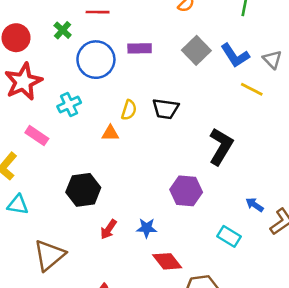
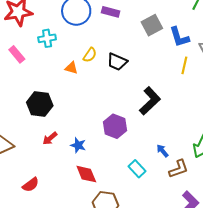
yellow line: (252, 89) -> (184, 65), turned 60

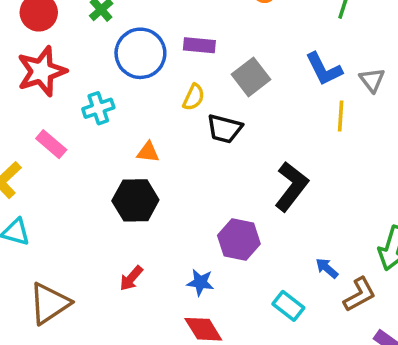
gray square: (152, 25) -> (251, 77), moved
yellow semicircle: (90, 55) -> (194, 97), moved
black hexagon: (40, 104) -> (135, 200), moved
blue star: (78, 145) -> (200, 282), moved

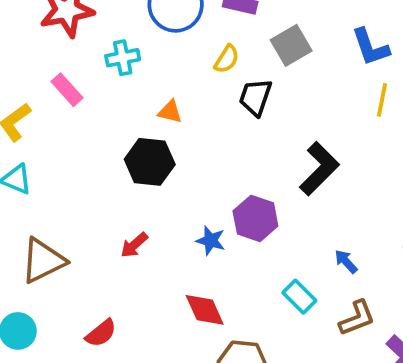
black trapezoid: (224, 129) -> (255, 97), turned 87
blue star: (200, 282) -> (211, 241), moved
brown L-shape: (360, 294) -> (357, 318), moved

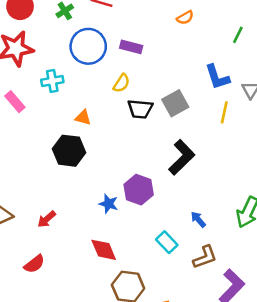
gray square: (291, 45) -> (175, 103), moved
black trapezoid: (255, 97) -> (140, 109), turned -105
red arrow: (134, 245) -> (47, 219), moved

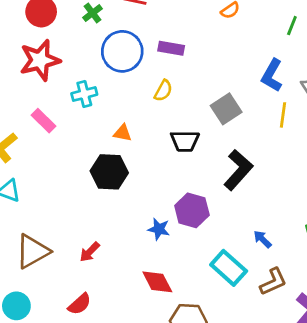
blue L-shape: (217, 77) -> (272, 75), turned 52
black trapezoid: (140, 109) -> (185, 141), moved
cyan rectangle: (167, 242) -> (229, 268), size x1.4

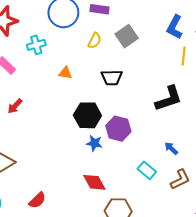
gray square: (226, 109) -> (127, 36), moved
black L-shape: (238, 170) -> (169, 99), moved, turned 32
black hexagon: (109, 172) -> (87, 115), moved
red arrow: (90, 252) -> (15, 106), moved
cyan rectangle: (229, 268) -> (147, 170), size x0.7

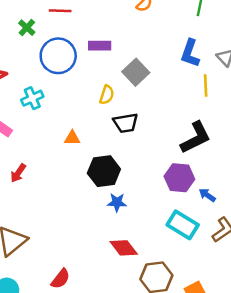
yellow semicircle: (95, 41) -> (107, 95), moved
orange triangle: (65, 73) -> (72, 138), moved
purple hexagon: (118, 129) -> (179, 178), moved
cyan rectangle: (147, 170) -> (183, 225), size x1.4

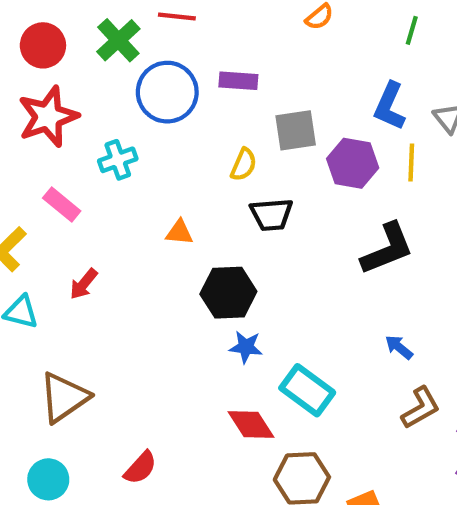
green cross: (27, 28) -> (118, 40), size x1.5
gray square: (136, 72) -> (296, 130), turned 30
purple hexagon: (179, 178) -> (353, 163), moved
cyan rectangle: (183, 225) -> (307, 390), moved

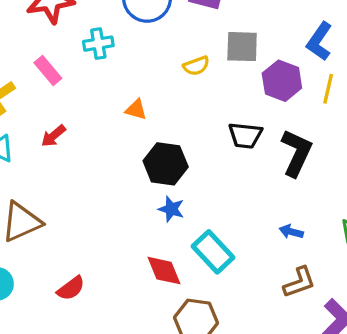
yellow semicircle: (244, 165) -> (196, 66), turned 36
black trapezoid: (271, 215) -> (245, 135), moved
black L-shape: (387, 249) -> (296, 153), turned -54
blue arrow: (399, 347) -> (291, 232), turned -35

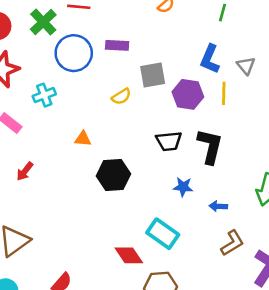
blue star: (171, 209) -> (183, 187), moved

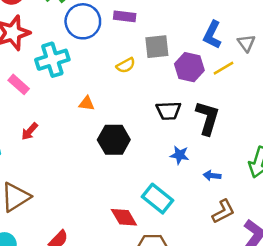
yellow line: (224, 93) -> (224, 68), turned 55
cyan cross: (44, 95) -> (52, 60), size x1.5

